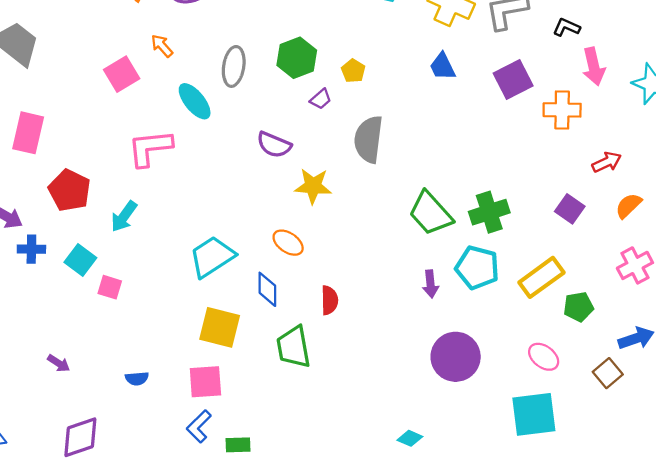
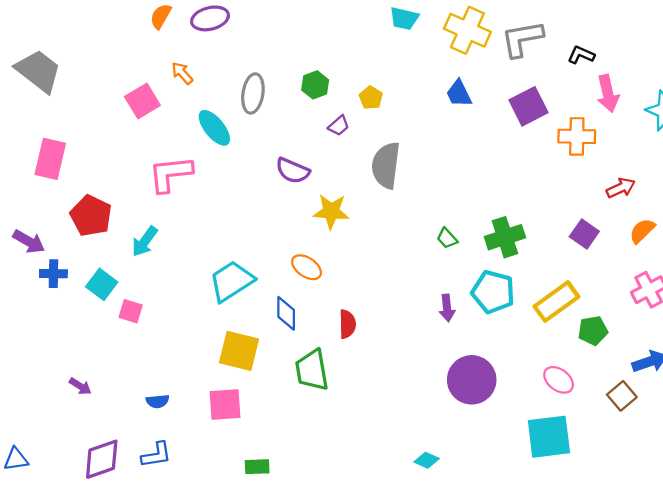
green hexagon: (297, 58) -> (315, 85), size x0.7
green trapezoid: (431, 213) -> (447, 238), size x0.5
blue L-shape: (199, 426) -> (156, 455), moved, turned -144

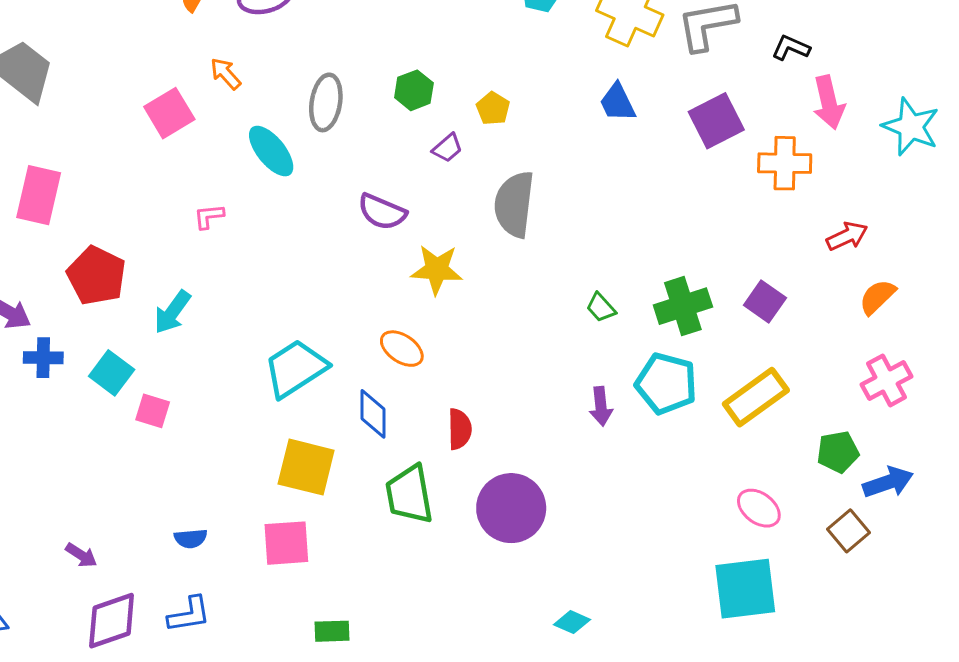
pink L-shape: (170, 174) -> (209, 216), size x0.5
purple square: (584, 234) -> (765, 301), moved
green pentagon: (593, 330) -> (838, 452), moved
purple circle: (472, 380) -> (511, 508), moved
purple arrow: (80, 386) -> (81, 555), moved

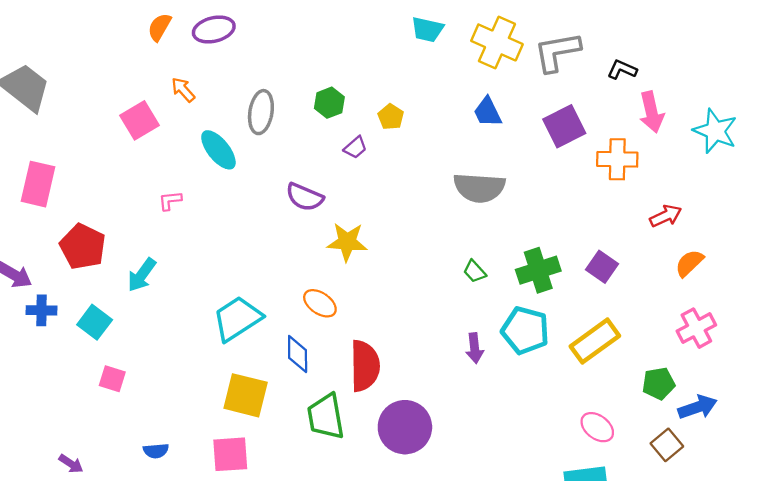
gray semicircle: (514, 204) -> (479, 188), moved, turned -93
pink square: (153, 411) -> (112, 379), moved
red semicircle: (460, 429) -> (365, 366), size x1.6

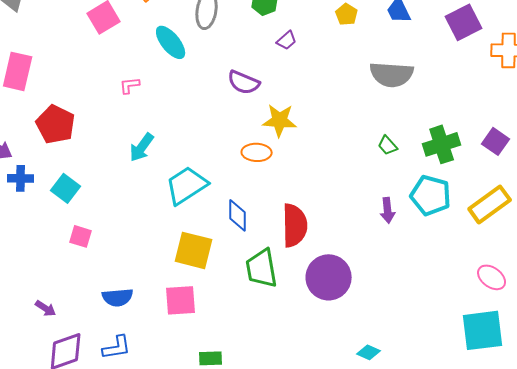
yellow pentagon: (391, 117) -> (347, 14), moved
cyan arrow: (142, 275) -> (142, 147), moved
orange ellipse: (320, 303) -> (257, 152), moved, turned -32
blue semicircle: (156, 451) -> (118, 297), size x1.4

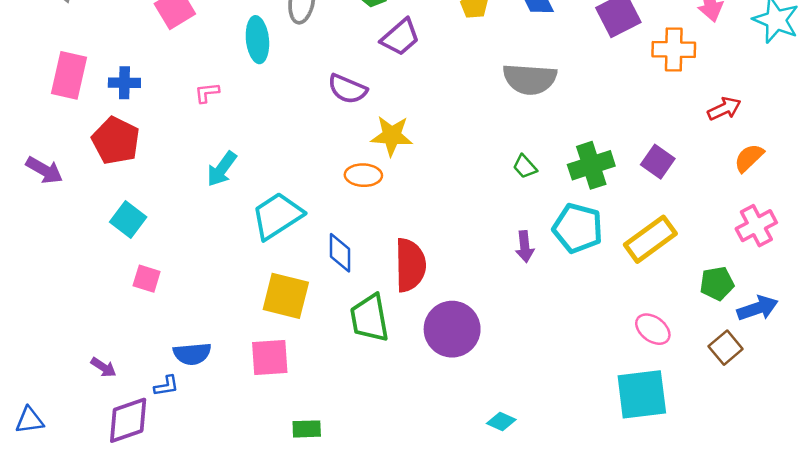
purple trapezoid: (287, 40) -> (400, 37), size x1.6
cyan ellipse: (171, 42) -> (257, 40), turned 33
blue cross: (21, 178) -> (124, 83), moved
blue L-shape: (117, 347) -> (166, 386), moved, size x0.7

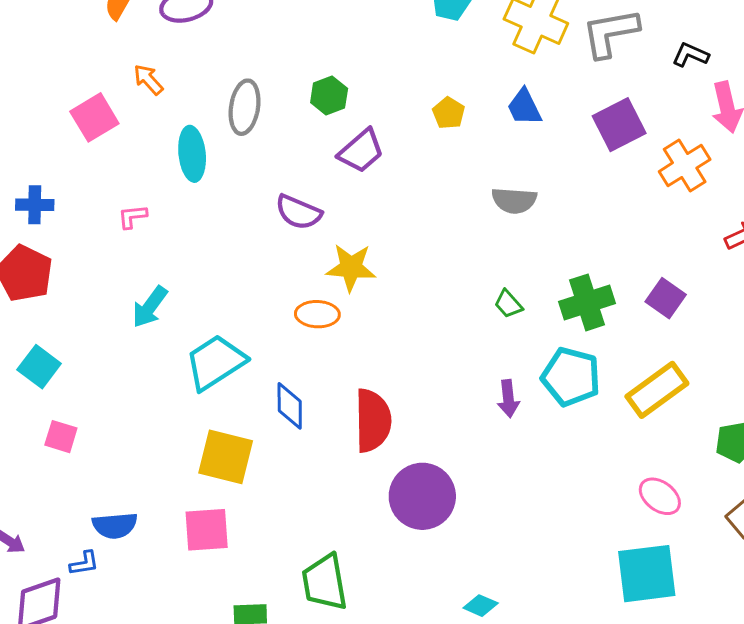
orange cross: (674, 50) -> (685, 165), turned -33
gray semicircle: (530, 79) -> (514, 200), size x0.7
green trapezoid: (370, 318) -> (325, 582), moved

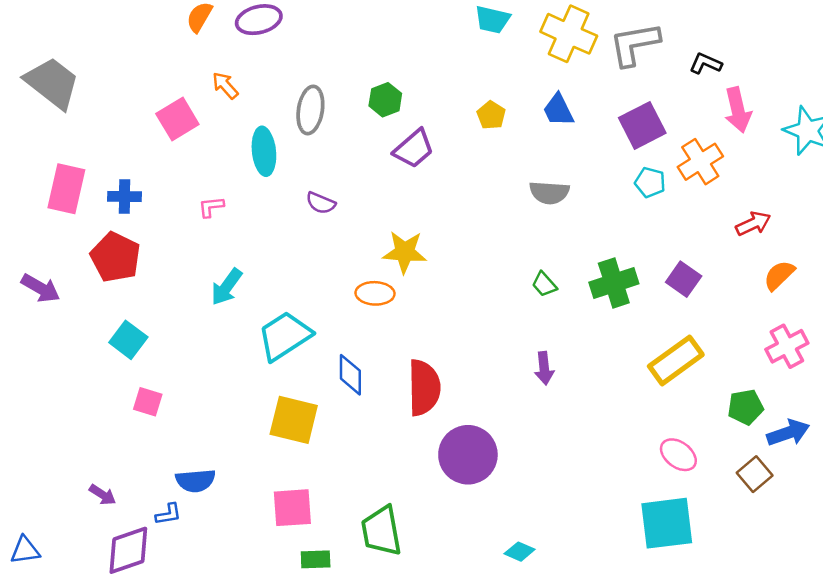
purple semicircle: (298, 212) -> (321, 203), moved, size x0.7
cyan pentagon: (571, 377) -> (650, 182), moved, size x0.6
pink square: (207, 530) -> (292, 508), moved

